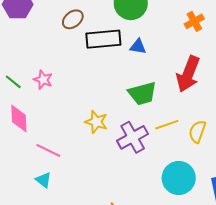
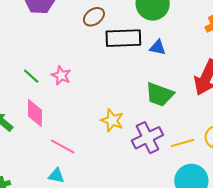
green trapezoid: (142, 93) -> (160, 94), turned 32
yellow line: (167, 125) -> (183, 143), moved
cyan triangle: (43, 180) -> (56, 176), turned -30

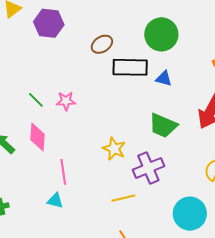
pink star: (61, 75) -> (66, 101), turned -30
yellow line: (183, 143) -> (123, 198), moved
pink line: (63, 146) -> (63, 172), turned 50

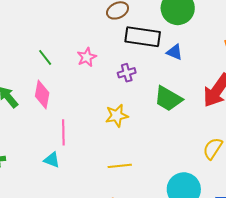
pink star: (66, 101) -> (87, 57), moved, turned -30
yellow star: (114, 149) -> (117, 116), turned 30
purple cross: (148, 168) -> (127, 73), moved, size x0.6

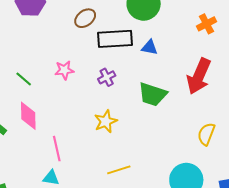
pink star: (87, 57) -> (64, 70), turned 30

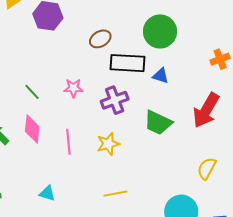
purple cross: (107, 77) -> (115, 100), size x1.5
pink line: (57, 149) -> (68, 142), moved

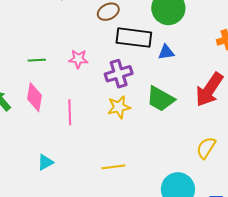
blue triangle: (161, 76) -> (166, 52), turned -30
green line: (32, 92) -> (37, 60), turned -54
yellow star: (108, 144) -> (119, 107), moved
cyan triangle: (47, 193) -> (45, 162), turned -48

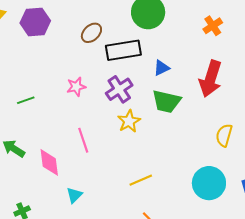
blue triangle: (166, 52) -> (161, 68), moved
green line: (37, 60) -> (26, 100), moved
pink diamond: (34, 97) -> (49, 162), moved

